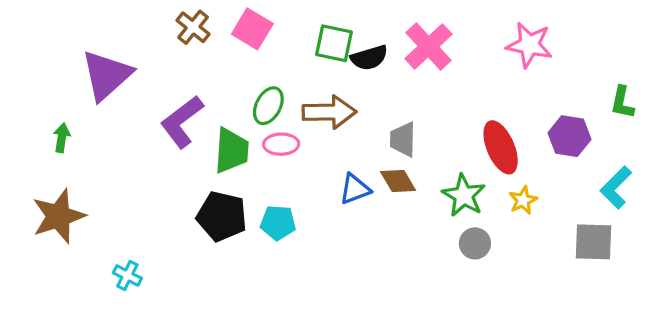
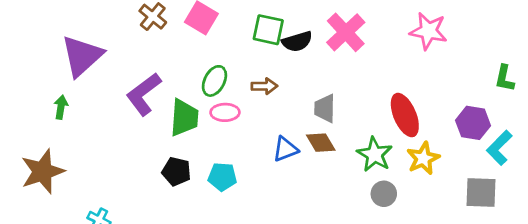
brown arrow: (329, 112) -> (264, 86), size x0.6
purple hexagon: (569, 136) -> (473, 123), moved
green arrow: (62, 138) -> (61, 107), moved
yellow star: (523, 200) -> (423, 158), size x1.4
black pentagon: (222, 216) -> (176, 171), size x0.7

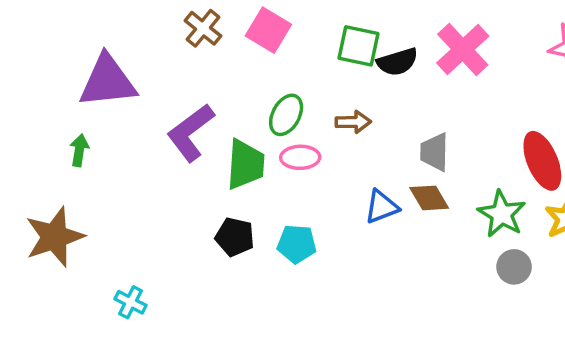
purple triangle: (82, 56) -> (108, 81), turned 36

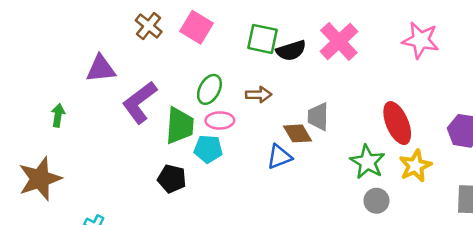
purple triangle: (108, 81) -> (101, 69), moved, size x0.7
brown diamond: (429, 198) -> (297, 133), moved
cyan pentagon: (297, 244) -> (208, 149), moved

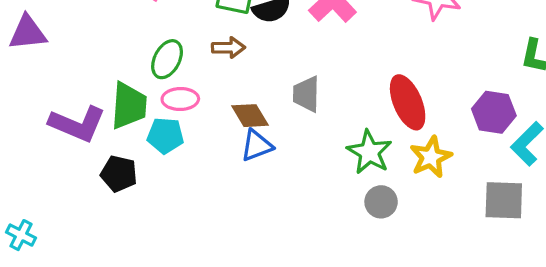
brown arrow: (259, 95) -> (228, 48), moved
purple L-shape: (140, 102) -> (77, 124), moved, turned -120
brown diamond: (297, 133) -> (250, 116), moved

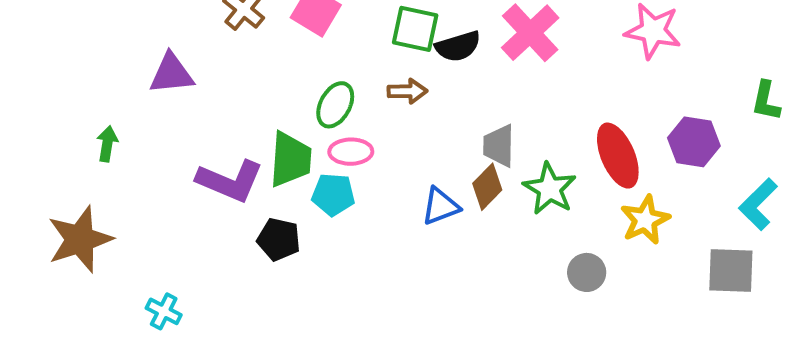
purple hexagon: (494, 112) -> (694, 142), moved
brown diamond: (250, 116) -> (487, 187), moved, turned 75
green star: (369, 152) -> (550, 189), moved

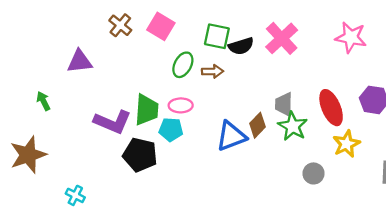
green ellipse: (335, 105) -> (183, 65), moved
green arrow: (107, 144) -> (43, 101), turned -36
gray trapezoid: (499, 146) -> (284, 104), moved
blue triangle: (440, 206) -> (231, 136), size x1.4
black pentagon: (279, 239) -> (140, 155), size x1.4

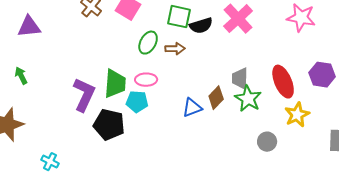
purple triangle: (80, 61) -> (29, 27), moved
purple L-shape: (113, 122) -> (84, 95), turned -88
blue triangle: (231, 136) -> (192, 108), size x0.7

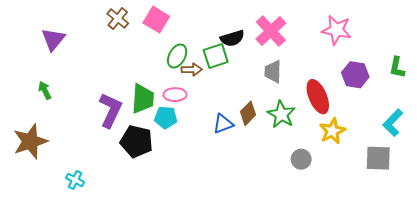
green square: (179, 17) -> (216, 56), moved, turned -30
purple triangle: (29, 27) -> (53, 39), turned -45
brown arrow: (175, 49) -> (192, 70), moved
purple hexagon: (322, 75) -> (355, 75), moved
gray trapezoid: (240, 79) -> (273, 72), moved

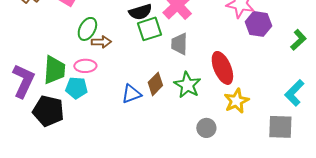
green square: (216, 56) -> (149, 29), moved
green L-shape: (397, 67) -> (298, 40), turned -145
purple hexagon: (355, 75) -> (258, 24), moved

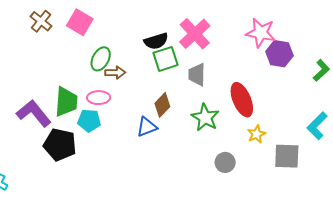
purple L-shape: (23, 81) -> (34, 113), turned -64
brown diamond: (155, 84) -> (162, 105), moved
yellow star: (236, 101) -> (256, 134), size x0.7
gray square: (280, 127) -> (287, 156), moved

